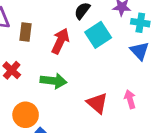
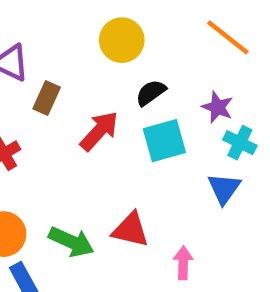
green arrow: (53, 81) -> (71, 242), moved
red triangle: (97, 103) -> (131, 230), moved, turned -45

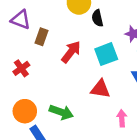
black semicircle: (151, 93) -> (97, 18), moved, turned -63
red triangle: (131, 230) -> (100, 89), moved

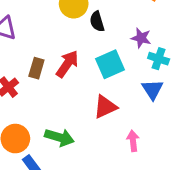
brown rectangle: (42, 37) -> (36, 68), moved
red triangle: (100, 89) -> (105, 107), turned -30

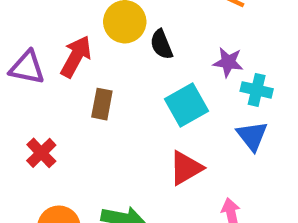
red arrow: (67, 64) -> (76, 57), moved
brown rectangle: (36, 68) -> (102, 104), moved

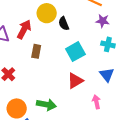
purple star: (228, 62) -> (103, 21), moved
blue triangle: (252, 136) -> (107, 75), moved

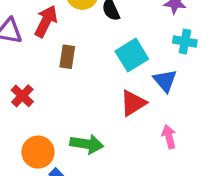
blue triangle: (107, 75) -> (165, 81), moved

